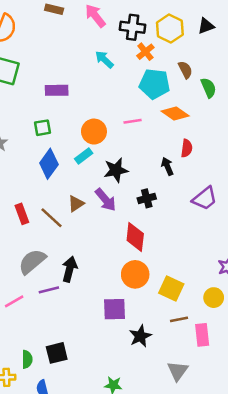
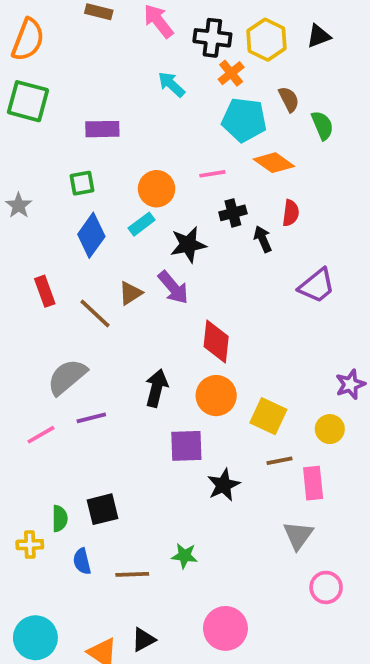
black cross: (147, 198) -> (233, 213), moved
red rectangle: (22, 214) -> (45, 291), moved
black arrow: (70, 269) -> (157, 388), moved
gray triangle: (178, 371) -> (298, 535), moved

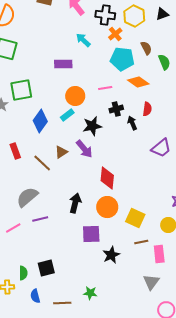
purple rectangle: (102, 129) -> (63, 64), moved
green square: (82, 183) -> (21, 90), moved, size x1.6

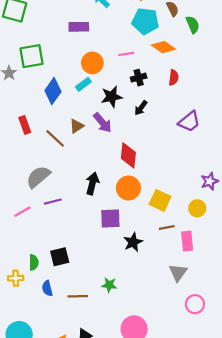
black arrow: (132, 123) -> (141, 108), moved, turned -120

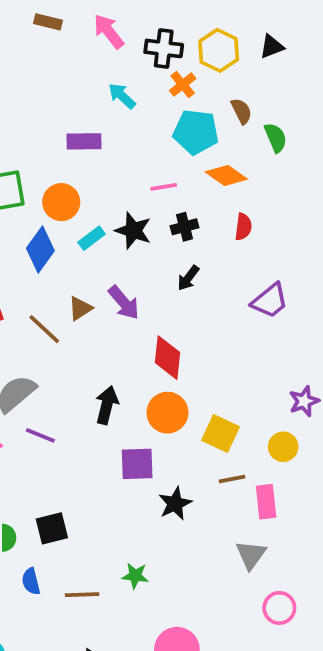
orange circle: (92, 63) -> (61, 202), moved
black star: (112, 97) -> (133, 231), moved, turned 30
purple line: (53, 202) -> (40, 435), turned 36

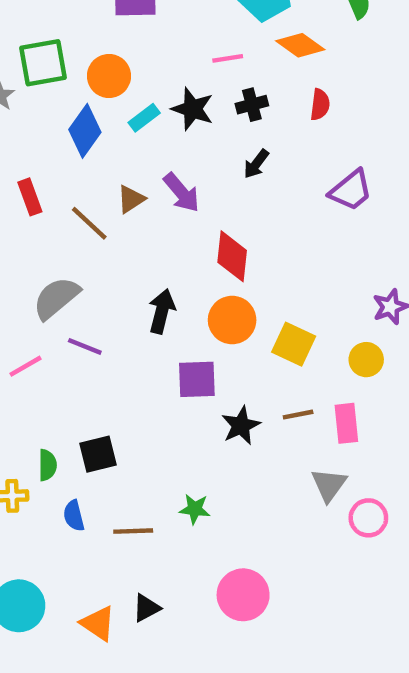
brown line: (232, 479) -> (298, 415), moved
pink circle: (279, 608) -> (368, 518), moved

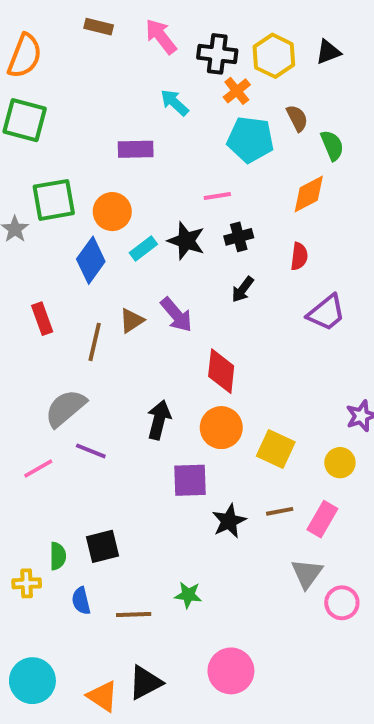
orange diamond: (300, 45) -> (309, 194), moved, turned -63
red semicircle: (320, 105) -> (299, 256), moved
brown line: (89, 223) -> (95, 342), turned 60
pink rectangle: (346, 423) -> (322, 519), turned 36
black triangle: (146, 608) -> (145, 683), size x1.4

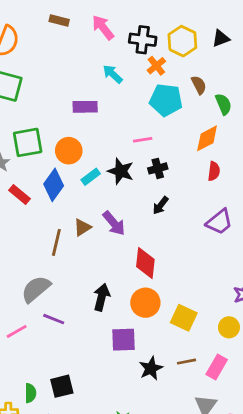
red semicircle: (299, 256) -> (214, 171), moved
red rectangle: (42, 319) -> (19, 194), moved, turned -30

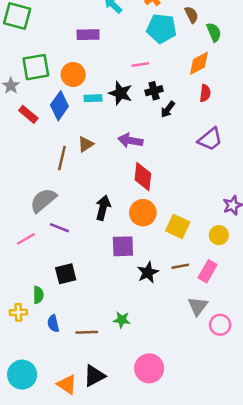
cyan rectangle: (91, 177) -> (93, 98), turned 35
black arrow: (160, 205) -> (168, 109), moved
purple arrow: (114, 223) -> (130, 140), moved, turned 140
black square: (62, 386) -> (66, 274), moved

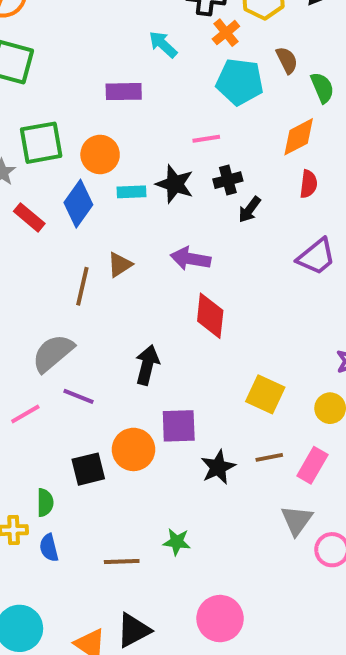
orange circle: (143, 213) -> (133, 449), moved
blue semicircle: (53, 324) -> (49, 548), moved

